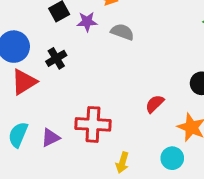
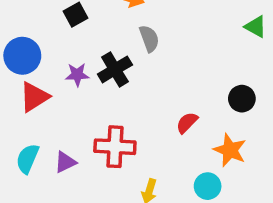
purple star: (87, 22) -> (77, 75), moved
gray semicircle: (122, 32) -> (149, 39), turned 50
black cross: (56, 58) -> (115, 69), moved, size x1.4

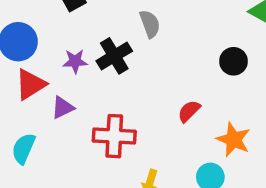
black circle: (242, 99) -> (233, 61), moved
purple triangle: (65, 162) -> (63, 108), moved

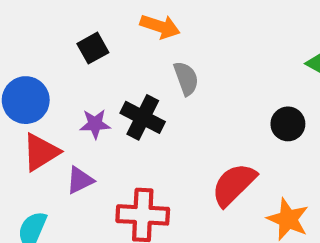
black cross: (114, 56) -> (143, 117), turned -32
red semicircle: (189, 111) -> (234, 185), size x1.6

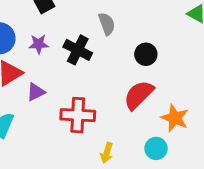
purple star: (95, 124) -> (39, 44), moved
black circle: (288, 124) -> (146, 54), moved

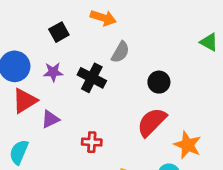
gray semicircle: (107, 24) -> (120, 52), turned 50
red cross: (78, 115) -> (92, 142), size x0.6

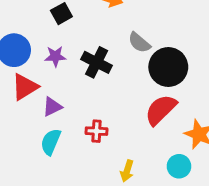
gray semicircle: (120, 52) -> (139, 43), moved, turned 100
black circle: (159, 82) -> (168, 67), size x1.6
cyan semicircle: (19, 152) -> (51, 142), moved

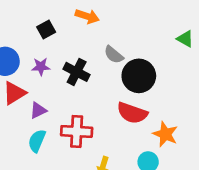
red semicircle: (161, 110) -> (132, 113), turned -116
red cross: (97, 131) -> (77, 131), size x1.6

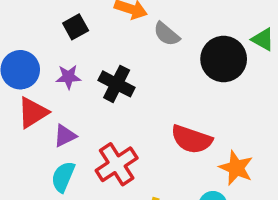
gray semicircle: (114, 55) -> (167, 34), moved
black circle: (139, 76) -> (224, 59), moved
red cross: (77, 131) -> (117, 164), turned -36

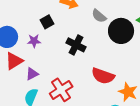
black square: (76, 27) -> (47, 22), moved
gray semicircle: (167, 34) -> (99, 16), moved
black cross: (117, 84) -> (76, 45), moved

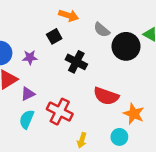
black square: (47, 22) -> (54, 36), moved
red cross: (61, 90) -> (60, 112), turned -30

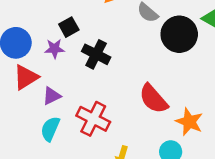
black square: (54, 36) -> (69, 27), moved
black cross: (76, 62) -> (96, 54), moved
red semicircle: (106, 96) -> (153, 99), turned 30

